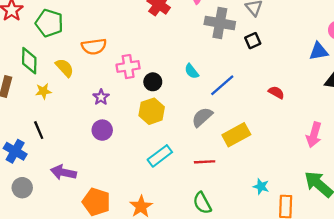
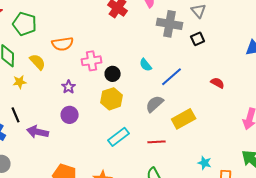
purple arrow: (63, 172) -> (38, 132), moved

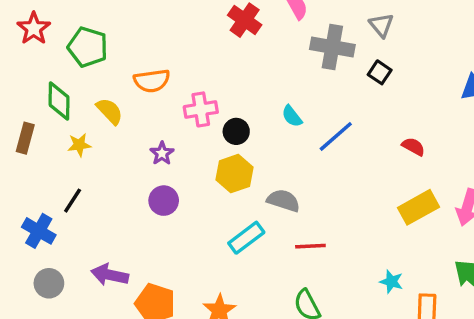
black square: (198, 39) -> (380, 72), turned -32
gray semicircle: (155, 104) -> (283, 201), moved, turned 60
black line: (16, 115) -> (73, 201), turned 56
yellow rectangle: (184, 119) -> (418, 207), moved
purple arrow: (38, 132) -> (110, 275), moved

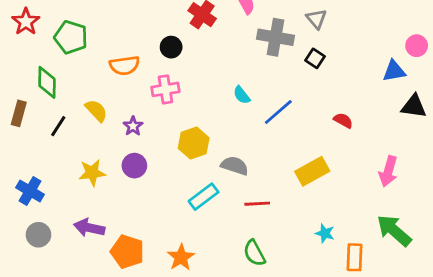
yellow semicircle: (110, 111) -> (96, 111), moved
black circle: (236, 131) -> (171, 47), moved
yellow star: (79, 145) -> (92, 173), moved, size x1.4
black line: (73, 201) -> (58, 126), moved
yellow rectangle: (418, 207) -> (312, 171), moved

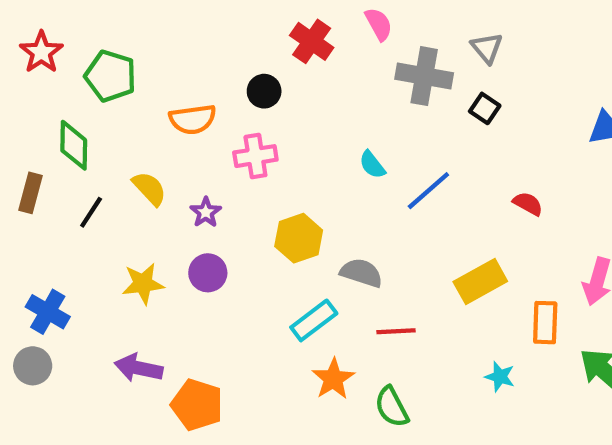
gray circle: (38, 235) -> (33, 366), moved
orange star: (181, 257) -> (333, 379), moved
orange rectangle: (355, 257) -> (545, 323), moved

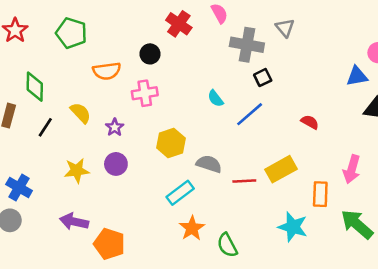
green pentagon: (111, 76) -> (71, 33), moved
black square: (485, 108) -> (263, 78), moved, turned 30
red line: (396, 331) -> (244, 181), moved
cyan star: (500, 377) -> (293, 227), size x1.6

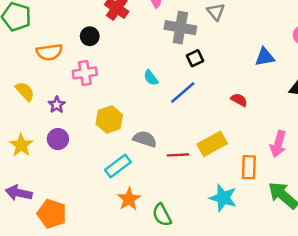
blue triangle: (357, 76) -> (265, 57), moved
yellow star: (77, 171) -> (21, 145), turned -30

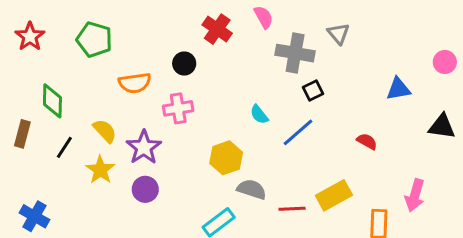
purple star: (57, 105) -> (144, 147), size x1.6
yellow hexagon: (109, 119) -> (226, 158), moved
yellow star: (21, 145) -> (100, 170), moved

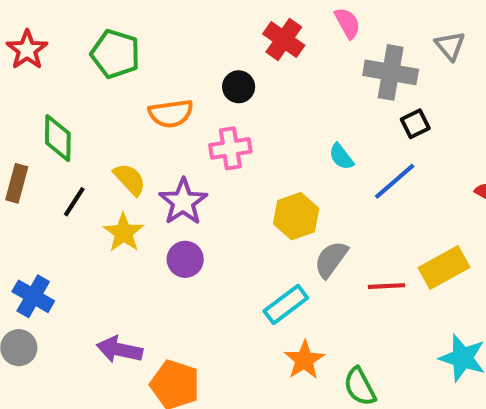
gray semicircle: (252, 189) -> (331, 259), turned -72

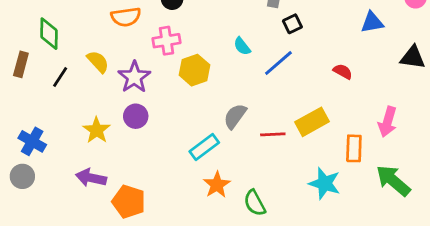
yellow hexagon: (296, 216) -> (194, 70), moved
yellow star: (124, 233) -> (97, 130), moved

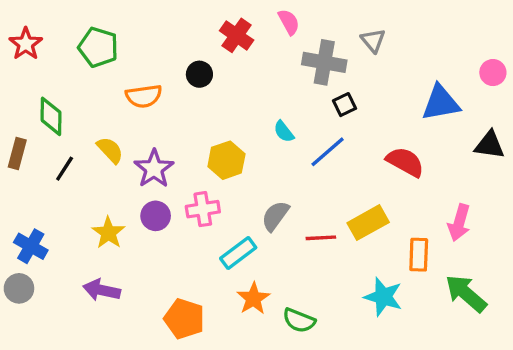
blue triangle: (372, 22) -> (441, 103), size x1.4
pink cross: (166, 41) -> (203, 209), moved
red semicircle: (343, 71) -> (405, 162), size x1.6
orange pentagon: (129, 202) -> (184, 319), moved
green semicircle: (255, 203) -> (299, 320), turned -40

